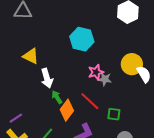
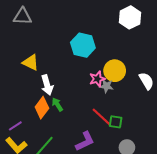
yellow circle: (132, 64) -> (115, 71), moved
red line: (90, 101) -> (101, 117), moved
orange diamond: (67, 110) -> (42, 108), moved

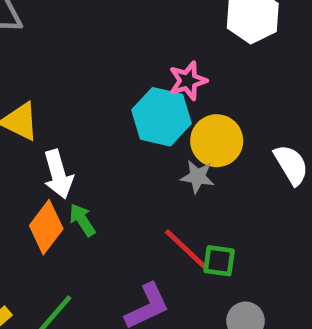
cyan hexagon: (83, 45) -> (161, 117), moved
pink star: (97, 79) -> (188, 81), moved

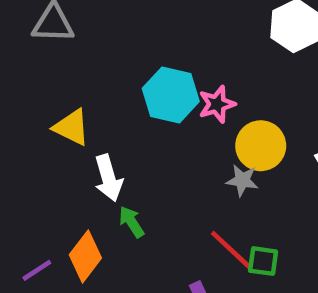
pink star: (188, 81) -> (217, 104), moved
cyan hexagon: (161, 117) -> (171, 95), moved
orange diamond: (46, 227) -> (85, 256), moved

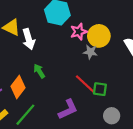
pink star: (217, 104) -> (79, 32), moved
white arrow: (108, 178) -> (29, 39), moved

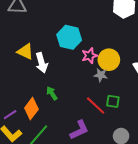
green square: (100, 89) -> (113, 101), moved

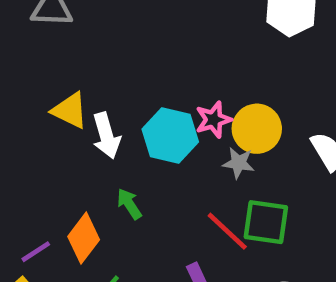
cyan hexagon: (69, 37) -> (170, 136), moved
green square: (113, 101) -> (266, 222), size x1.5

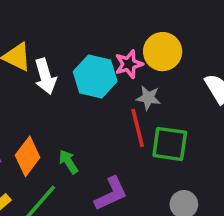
yellow circle: (257, 129) -> (163, 52), moved
green arrow: (129, 204) -> (68, 162), moved
red line: (227, 231) -> (138, 128), moved, turned 33

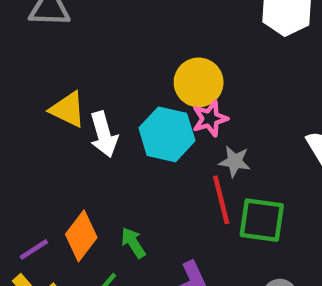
yellow circle: (163, 52) -> (199, 82), moved

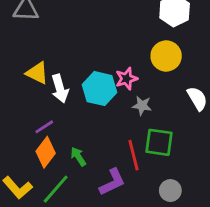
yellow circle: (199, 82) -> (166, 56), moved
red line: (221, 200) -> (134, 155), moved
purple line: (34, 249) -> (44, 127), moved

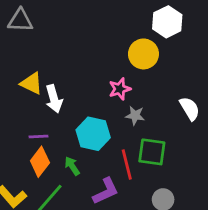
yellow circle: (166, 56) -> (143, 54), moved
cyan hexagon: (100, 89) -> (93, 134), moved
purple line: (44, 127) -> (39, 137), turned 30

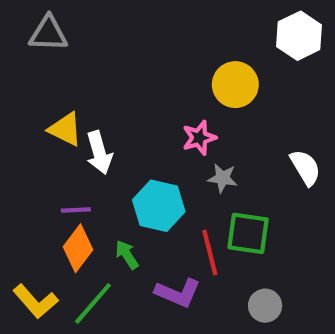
white hexagon: (167, 22) -> (299, 36), moved
purple L-shape: (106, 191) -> (178, 293), turned 48

